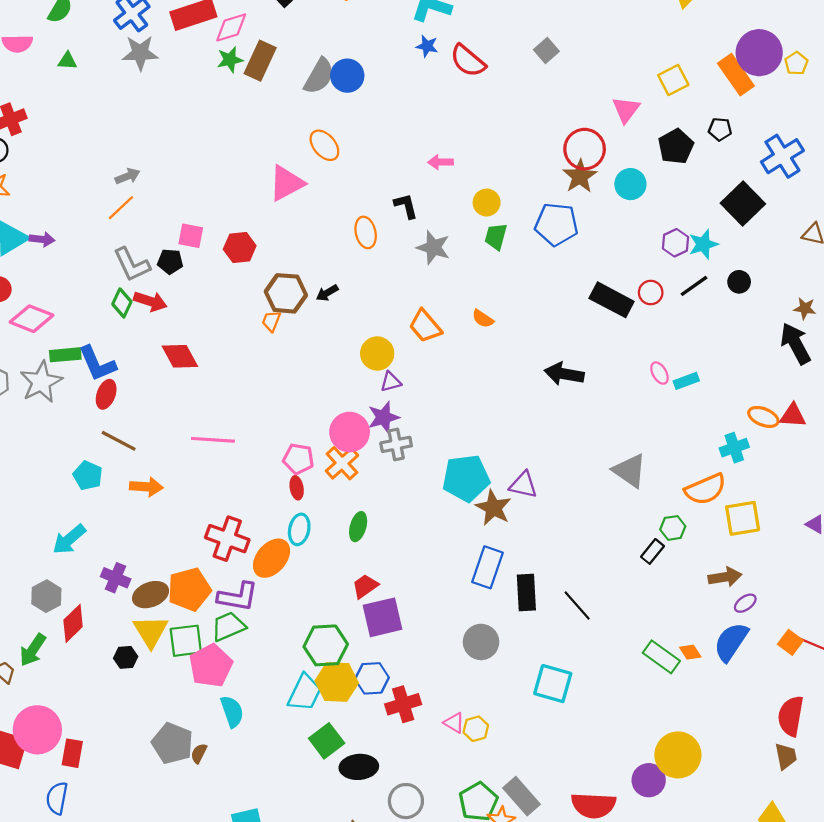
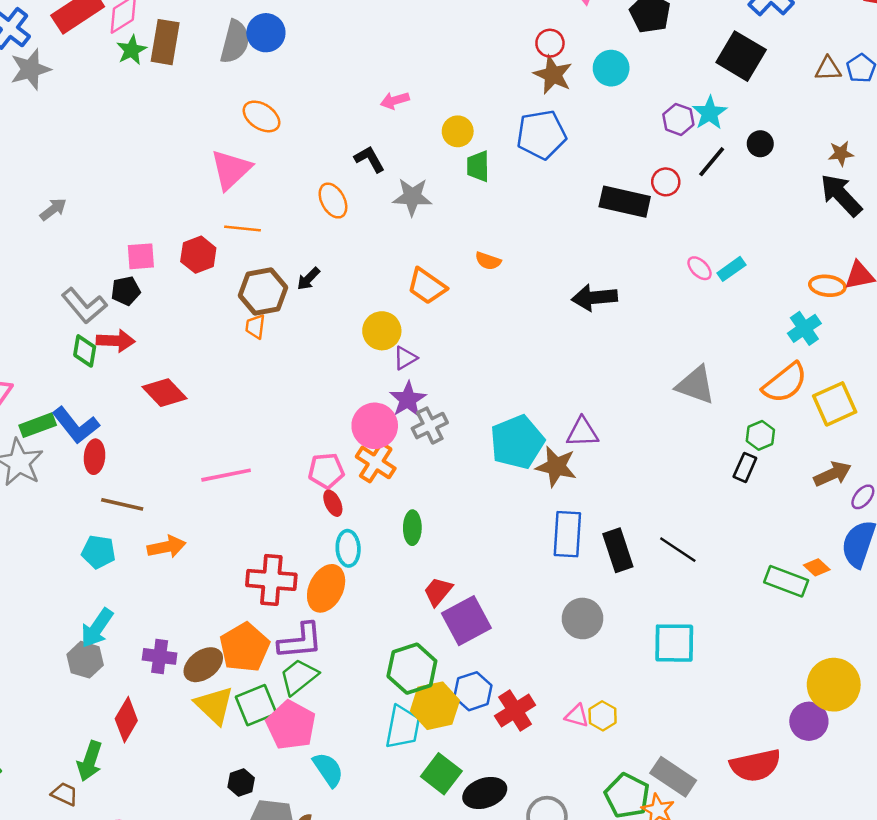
red circle: (585, 149) -> (550, 43), size x0.6
orange line: (121, 208) -> (242, 229), moved, turned 64
gray hexagon: (46, 596) -> (85, 660), moved
black hexagon: (126, 657) -> (241, 782), moved

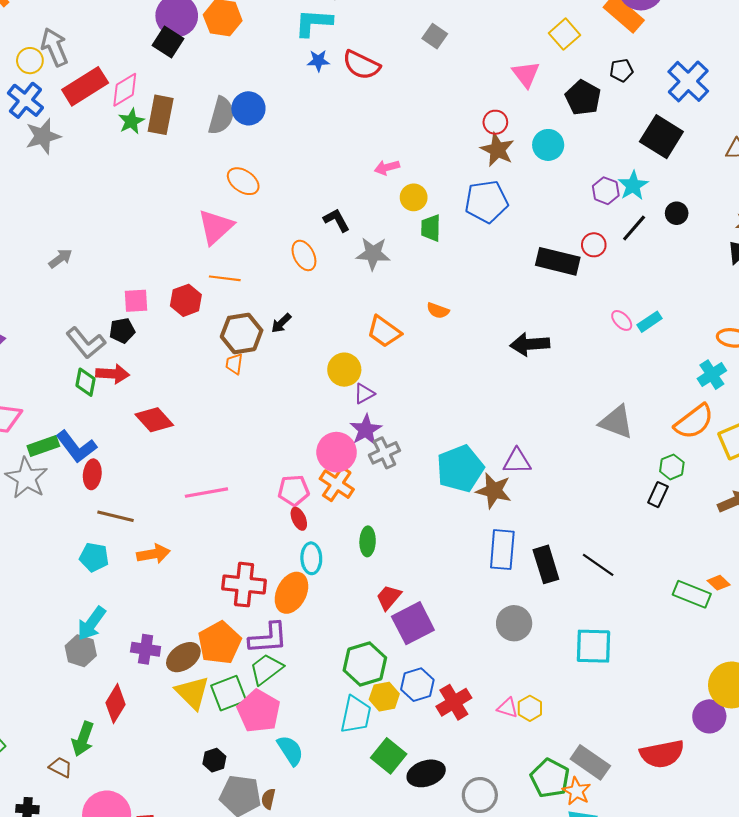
pink arrow: (395, 100) -> (387, 167), moved
yellow hexagon: (435, 706) -> (384, 697), size x0.7

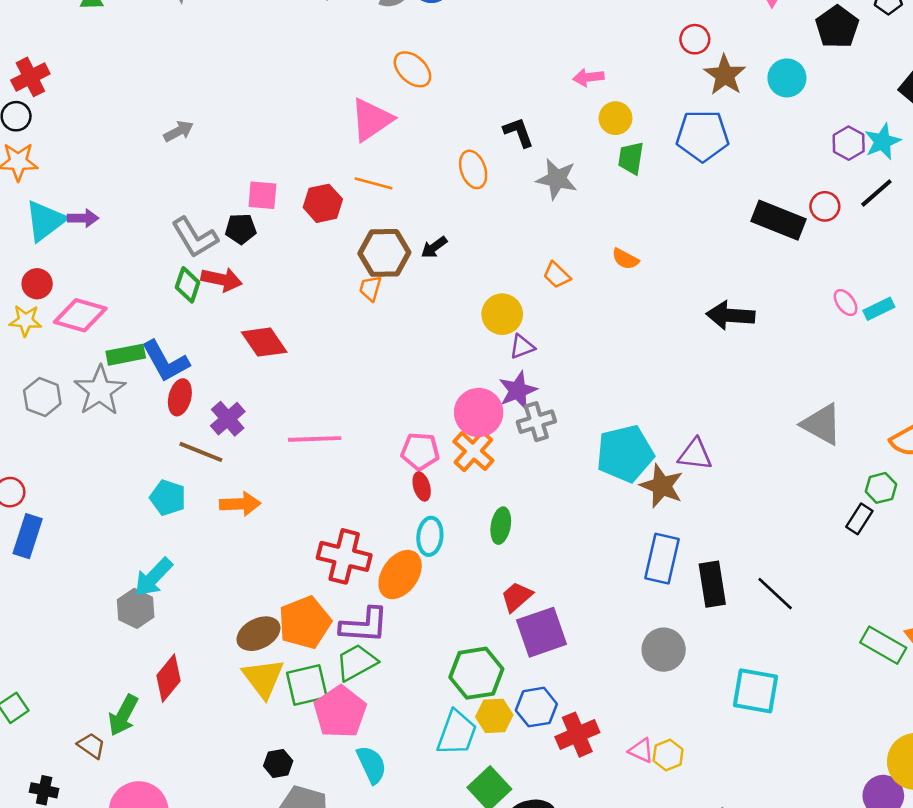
red circle: (495, 122) -> (695, 39), moved
orange trapezoid: (384, 332) -> (557, 275), size x0.7
purple cross: (146, 649) -> (228, 419), moved, turned 32

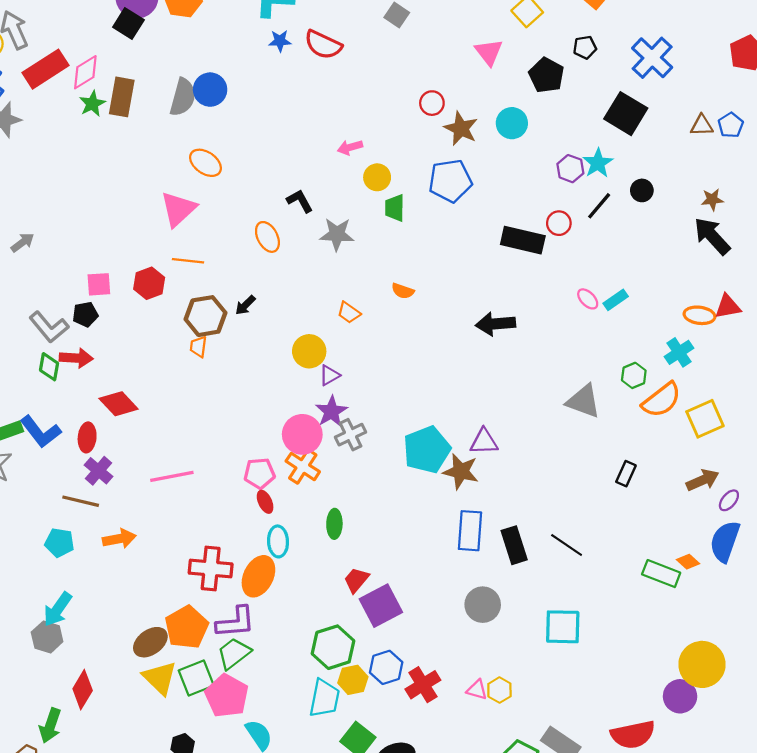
red ellipse: (180, 397) -> (87, 437), moved
green hexagon: (881, 488) -> (634, 375), moved

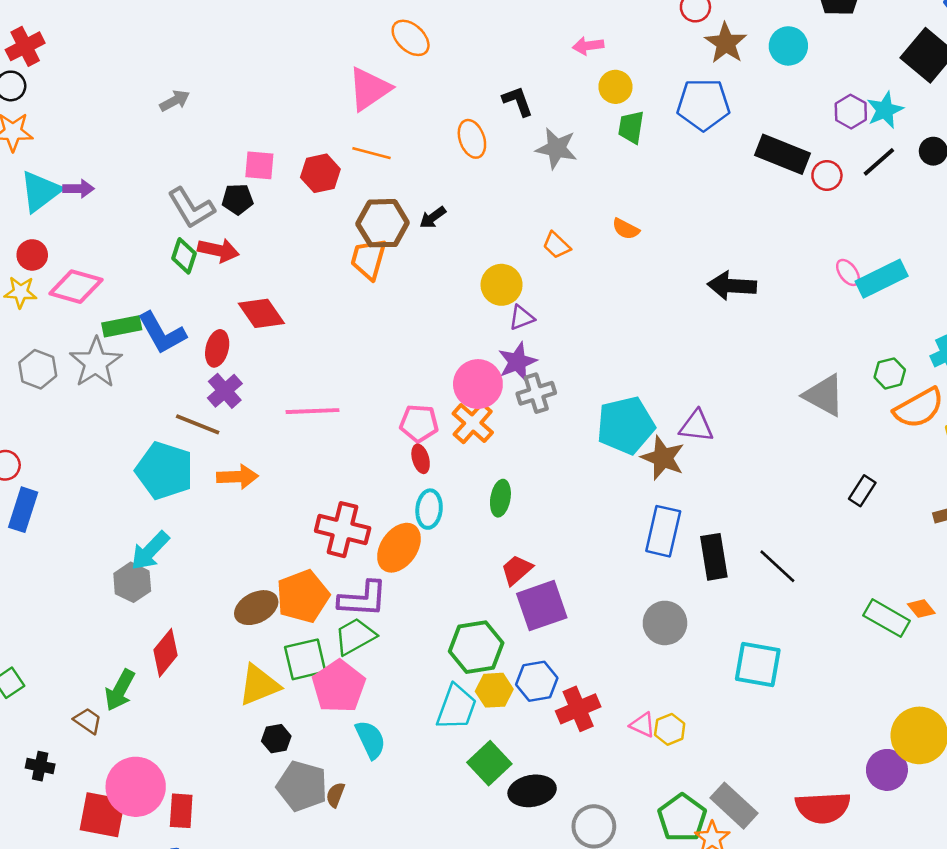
black rectangle: (523, 240) -> (783, 154), moved
cyan rectangle: (616, 300) -> (882, 279), size x1.6
orange trapezoid: (198, 347) -> (368, 259), size x1.6
cyan pentagon: (59, 543) -> (165, 471), size x1.6
yellow triangle: (160, 678) -> (259, 685), moved, turned 45

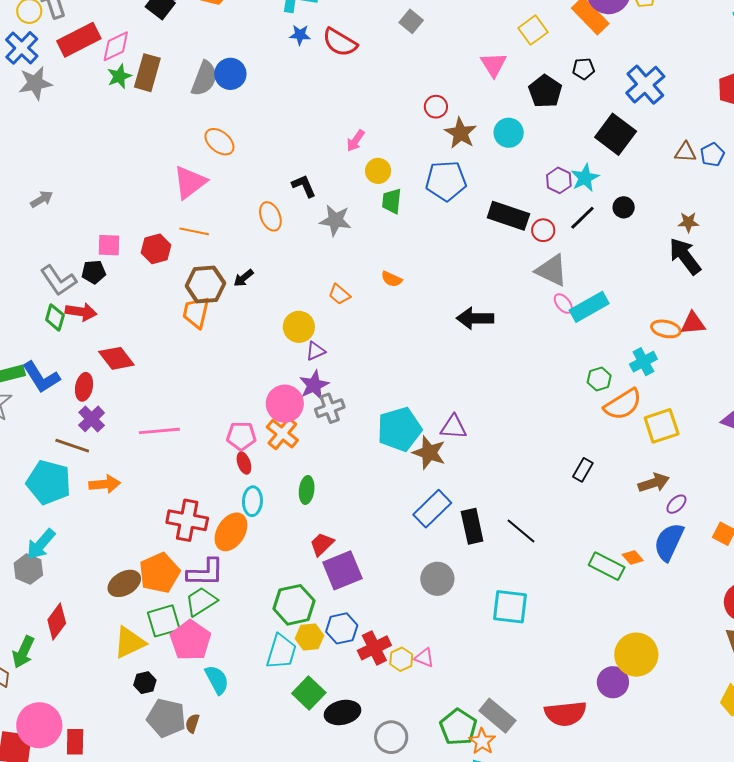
pink arrow: (588, 46) -> (355, 141), turned -45
gray triangle: (824, 395) -> (552, 270), moved
blue rectangle: (663, 531) -> (432, 509), turned 36
yellow hexagon: (670, 729) -> (401, 659), moved

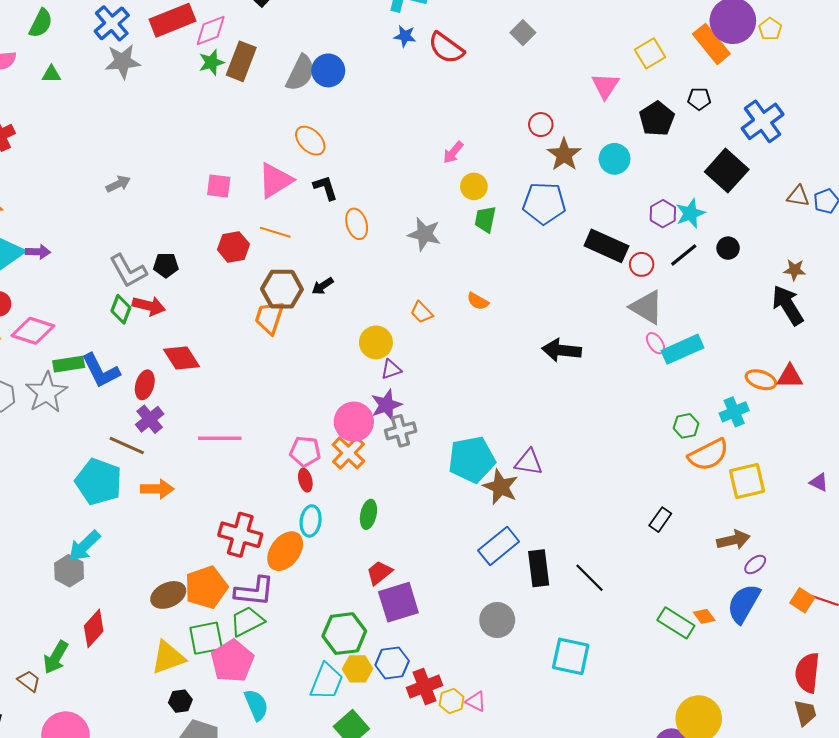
black L-shape: (304, 186) -> (325, 188), moved
pink square: (109, 245) -> (219, 186), moved

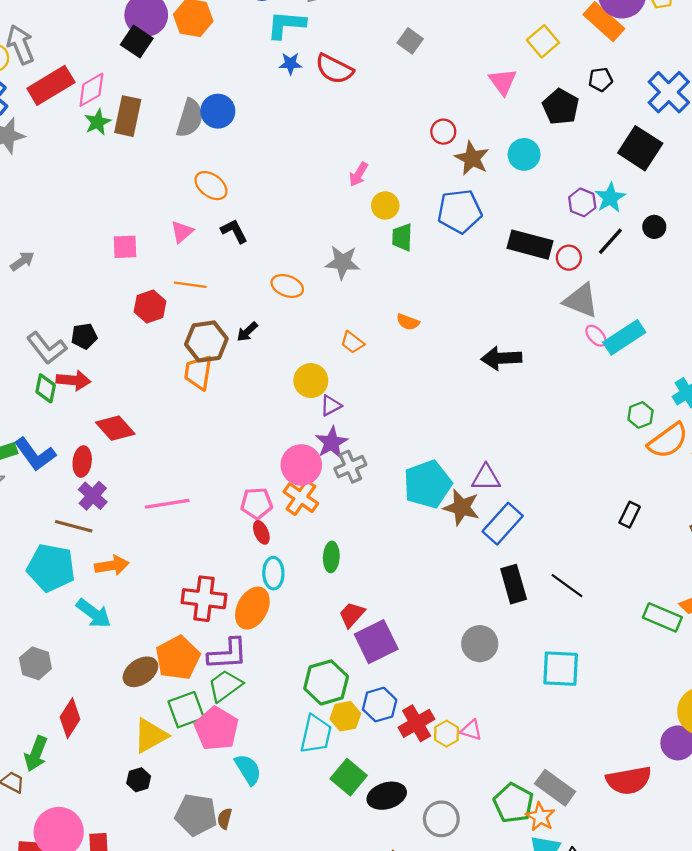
pink triangle: (275, 180) -> (182, 232), size x0.6
orange ellipse: (357, 224) -> (287, 286), moved, turned -44
cyan arrow: (84, 546) -> (94, 613), moved, turned -90
blue rectangle: (499, 546) -> (503, 524), moved
black hexagon: (180, 701) -> (139, 780), moved

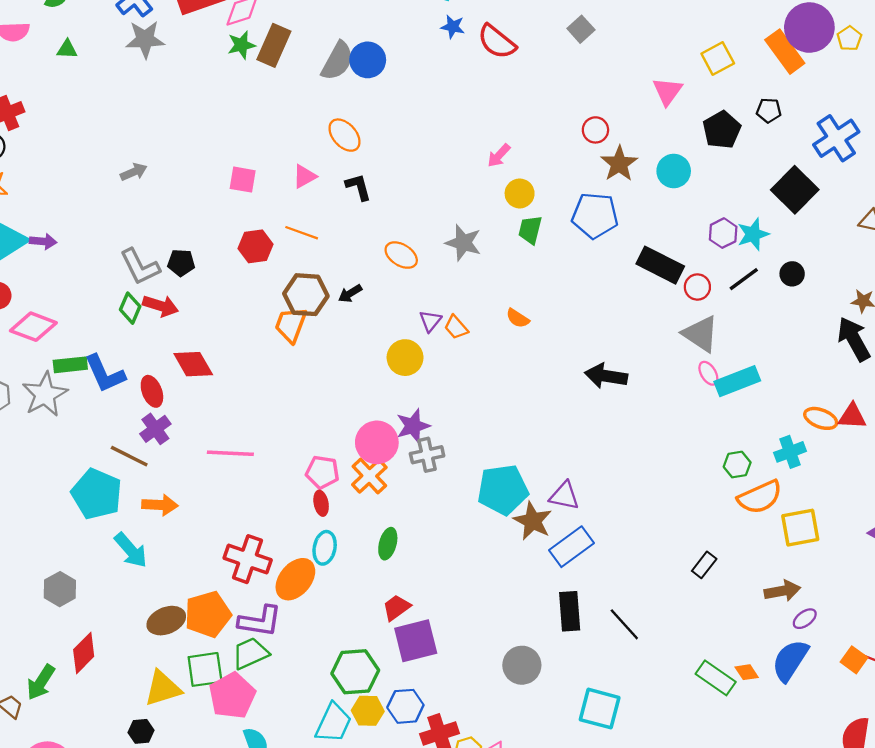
purple triangle: (331, 406) -> (430, 321), moved, turned -35
red ellipse: (82, 462) -> (152, 391), turned -40

